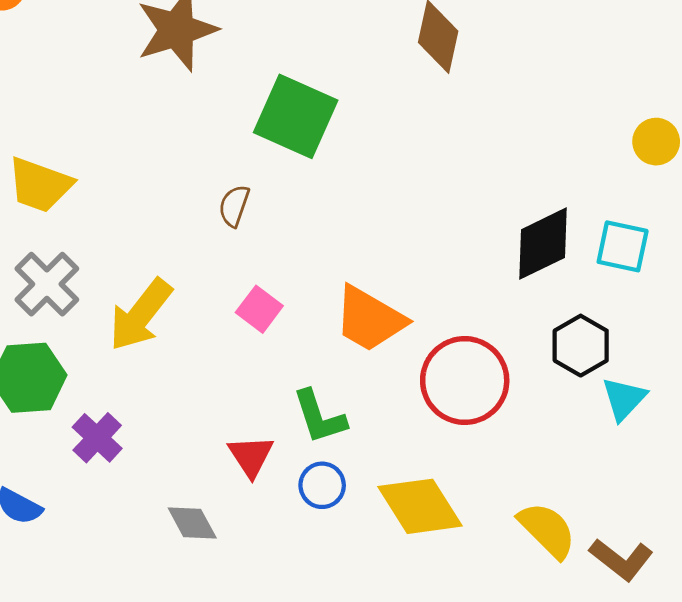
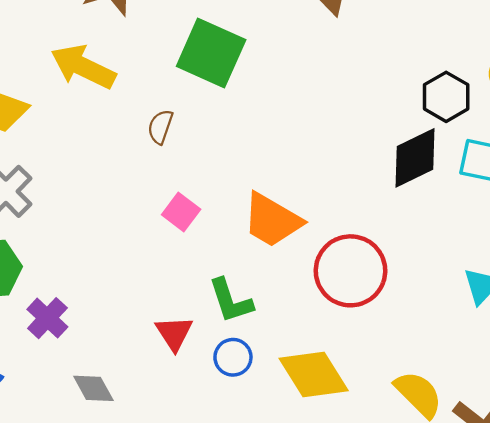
yellow arrow: (140, 315) -> (83, 67), moved, turned 78
black hexagon: (581, 346) -> (446, 97), moved
gray diamond: (192, 523) -> (93, 388), moved

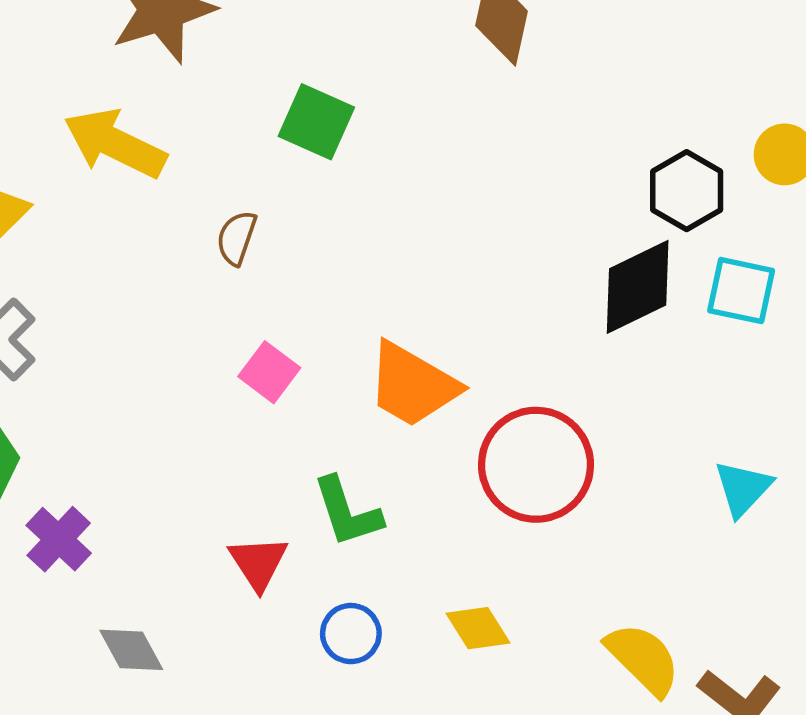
green square: (211, 53) -> (316, 122), size x0.7
blue circle: (233, 357) -> (351, 634), moved
yellow diamond: (314, 375) -> (478, 628), size x0.6

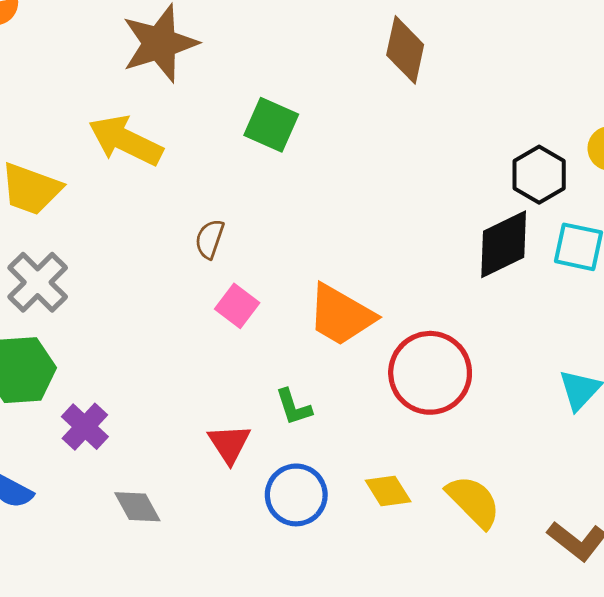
brown semicircle: (237, 238) -> (210, 239), moved
green L-shape: (347, 512) -> (294, 407), size x0.7
blue circle: (351, 634) -> (296, 495), size x1.4
yellow semicircle: (643, 659) -> (473, 501), moved

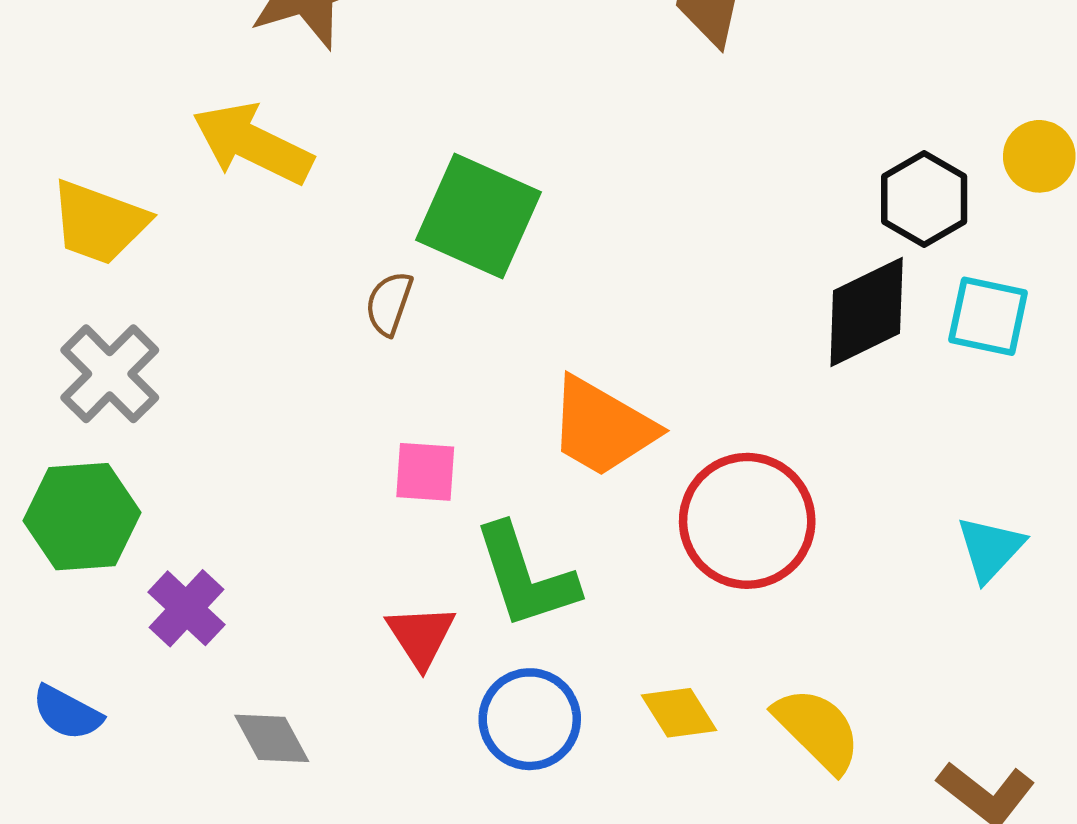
green square: (271, 125) -> (479, 216), moved, size x1.4
pink square: (237, 306) -> (425, 472), moved, turned -33
green L-shape: (294, 407) -> (525, 576), size x1.8

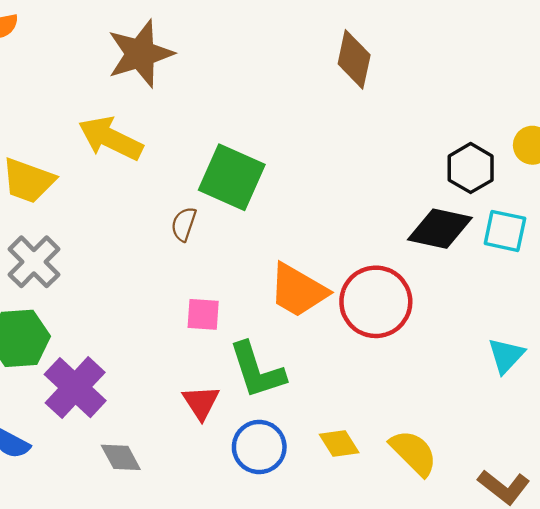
black diamond: (867, 312) -> (440, 229), turned 38
red circle: (747, 521) -> (376, 302), moved
purple cross: (186, 608) -> (75, 388), size x1.5

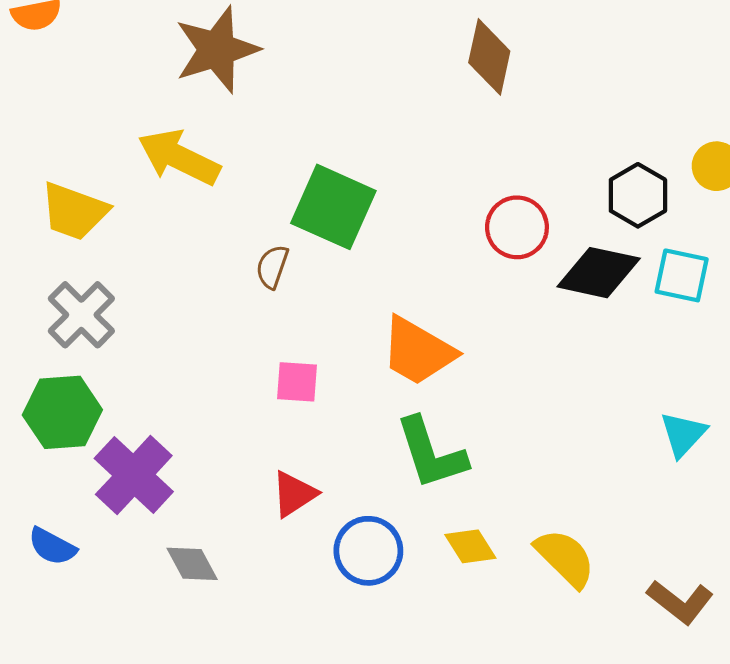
red circle: (376, 302) -> (517, 227), moved, size x0.7
green L-shape: (257, 370) -> (431, 453), moved
red triangle: (201, 402) -> (294, 494), turned 30

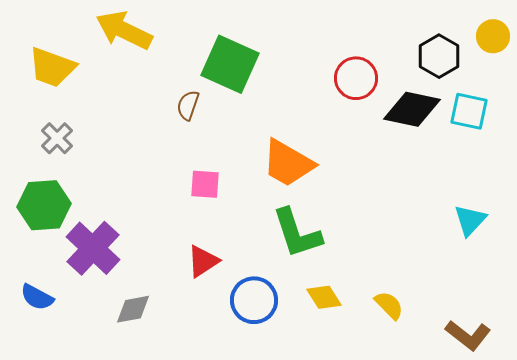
gray cross: (81, 315) -> (57, 138), size x0.7
yellow semicircle: (565, 558) -> (389, 305), size x0.7
gray diamond: (192, 564) -> (133, 309), turned -72

